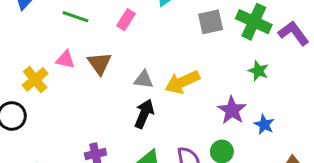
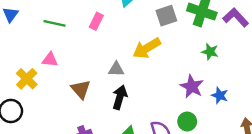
brown triangle: (99, 63) -> (81, 89), moved
yellow arrow: (182, 82) -> (147, 48), moved

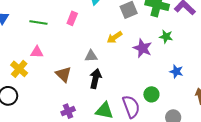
yellow arrow: (147, 48) -> (115, 37), size x0.7
purple star: (192, 87) -> (142, 48), moved

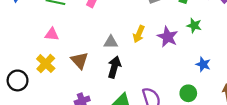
yellow arrow: (115, 37) -> (139, 34), moved, turned -35
yellow cross: (19, 69) -> (46, 64), moved
green circle: (151, 94) -> (188, 93), moved

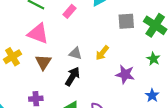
pink triangle: (52, 34) -> (38, 34), moved, size x1.6
purple star: (168, 37) -> (125, 74), moved, turned -30

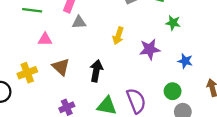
pink triangle: (38, 34) -> (45, 39), size x0.6
gray triangle: (76, 53) -> (79, 22), moved
yellow cross: (12, 57) -> (27, 73), turned 30

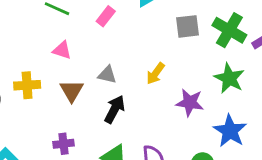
gray triangle: (79, 22) -> (107, 75), moved
green star: (173, 23) -> (229, 78), size x1.5
blue star: (185, 61) -> (230, 131), size x1.6

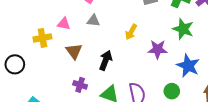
gray triangle: (107, 75) -> (93, 21), moved
yellow cross: (27, 85) -> (42, 38), moved
purple cross: (64, 144) -> (80, 85), moved, turned 32

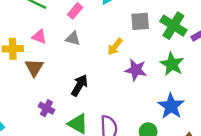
yellow arrow: (131, 32) -> (115, 47), moved
purple star: (158, 49) -> (136, 70), moved
brown triangle: (74, 51) -> (34, 67), moved

